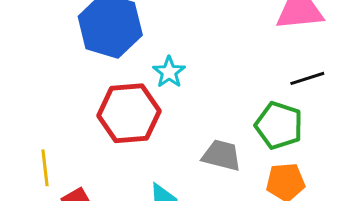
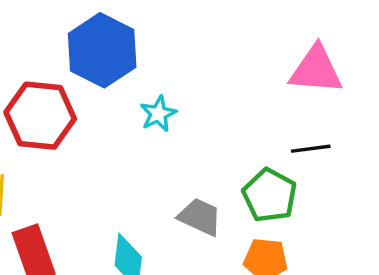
red hexagon: (129, 113) -> (40, 116), moved

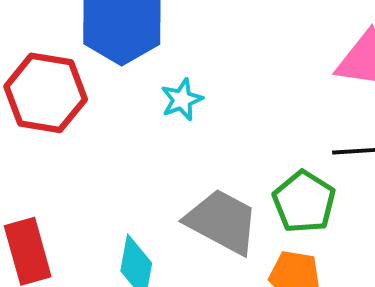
gray trapezoid: (200, 217) -> (222, 222), size x1.5

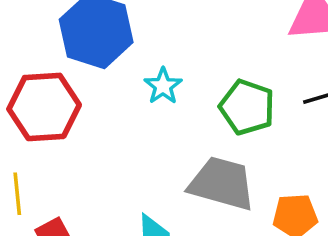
green pentagon: (304, 202) -> (247, 107), moved

